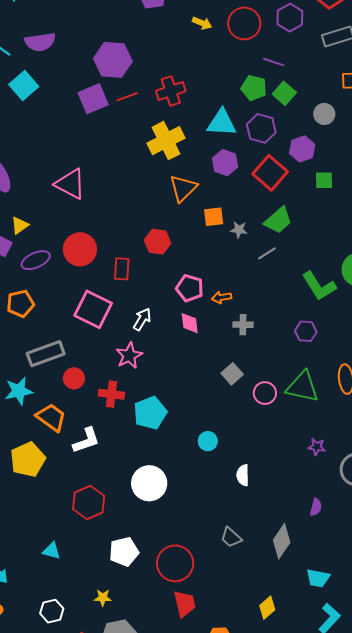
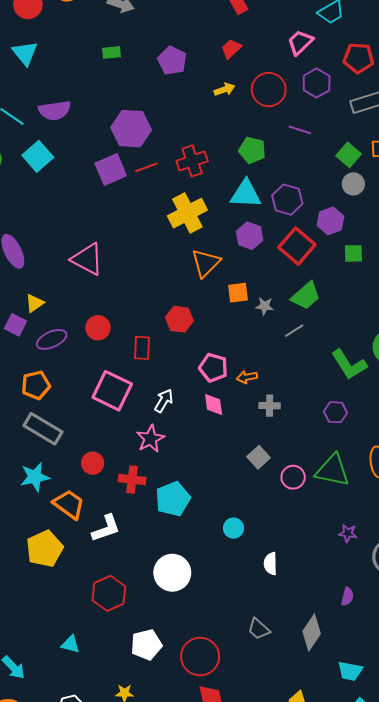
yellow arrow: (202, 23) -> (224, 89), turned -42
green pentagon: (254, 88) -> (252, 150), moved
green square: (284, 93) -> (349, 155), moved
red circle: (80, 249) -> (98, 328), size x0.7
gray rectangle: (46, 354) -> (43, 429), moved, turned 51

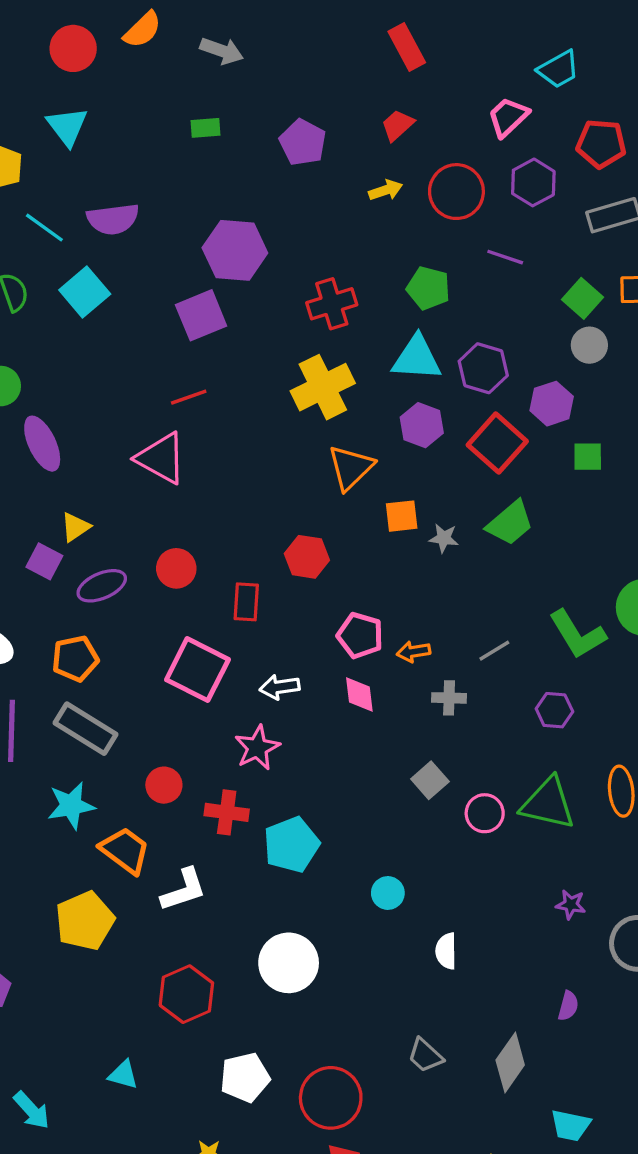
red line: (146, 167) -> (189, 397), moved
gray line: (294, 331) -> (494, 651), moved
white arrow: (164, 401) -> (280, 687), turned -130

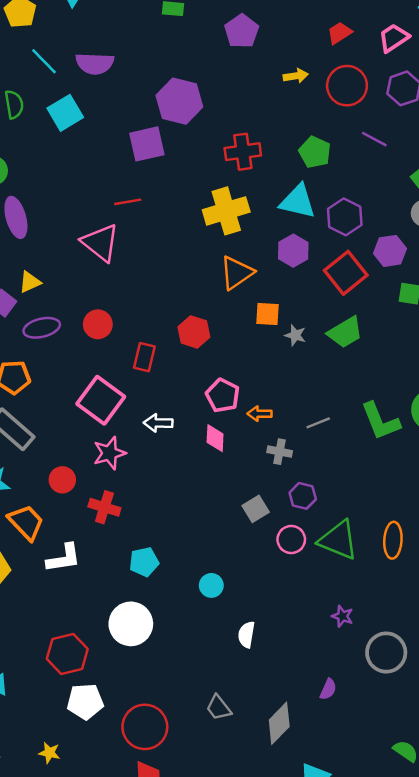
red trapezoid: (398, 125) -> (339, 33), moved
purple hexagon: (554, 710) -> (303, 496), moved
pink star: (257, 748) -> (109, 453), moved
cyan pentagon: (291, 845) -> (144, 562), moved, size x0.7
red hexagon: (186, 994) -> (67, 654), moved

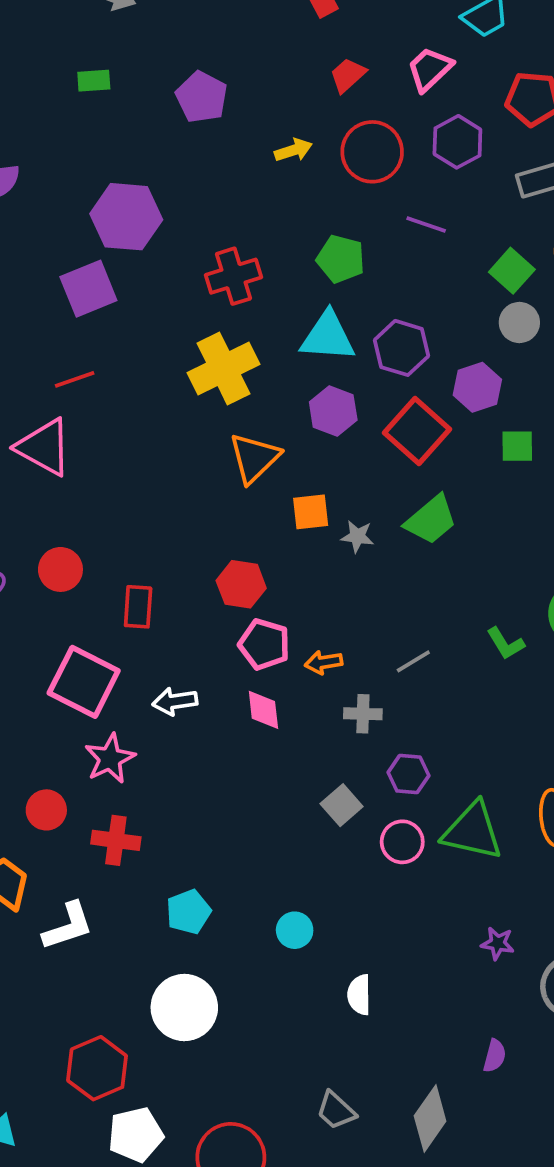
red hexagon: (194, 332) -> (241, 584), moved
green L-shape: (380, 421) -> (506, 643), size x0.6

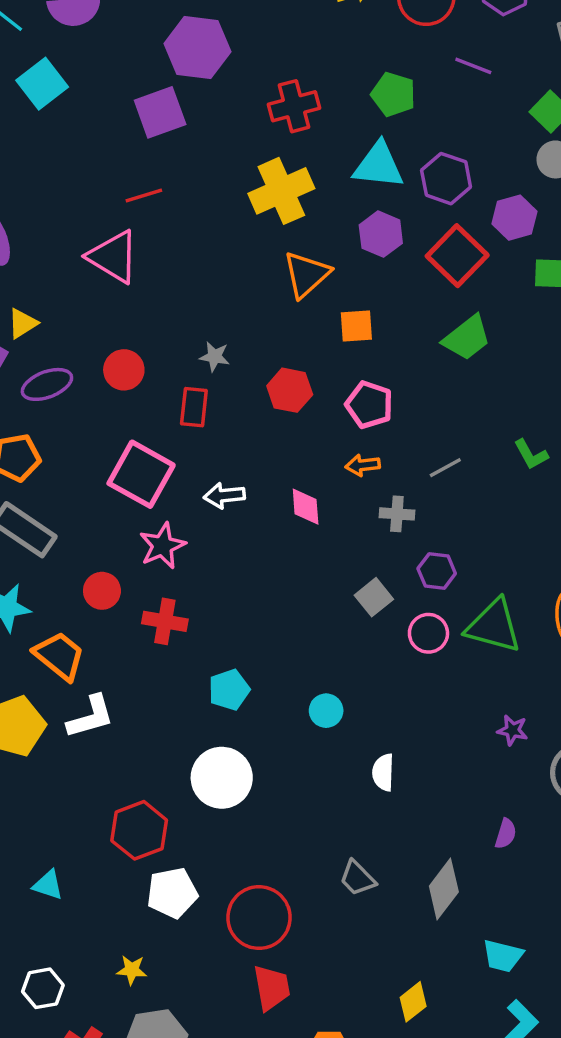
gray star: (357, 536) -> (215, 357), moved
pink pentagon: (264, 644) -> (369, 405), moved
white L-shape: (68, 926) -> (91, 717), moved

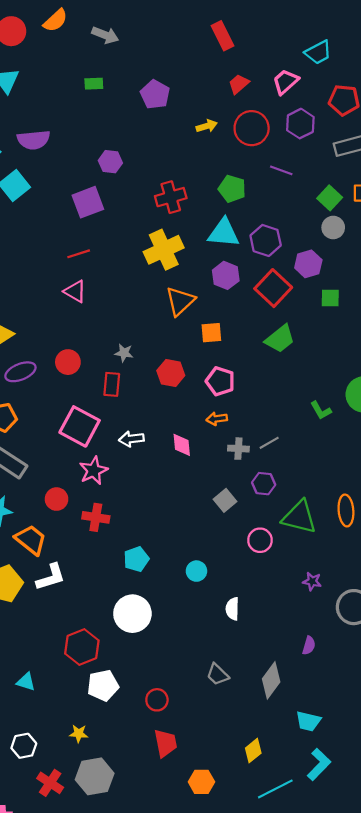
purple hexagon: (197, 48) -> (110, 162), size x0.6
pink triangle: (113, 257) -> (75, 291), moved, size x0.7
gray line: (445, 468) -> (269, 443), moved
pink circle: (428, 633) -> (260, 540), moved
red circle: (259, 918) -> (157, 700), size x0.6

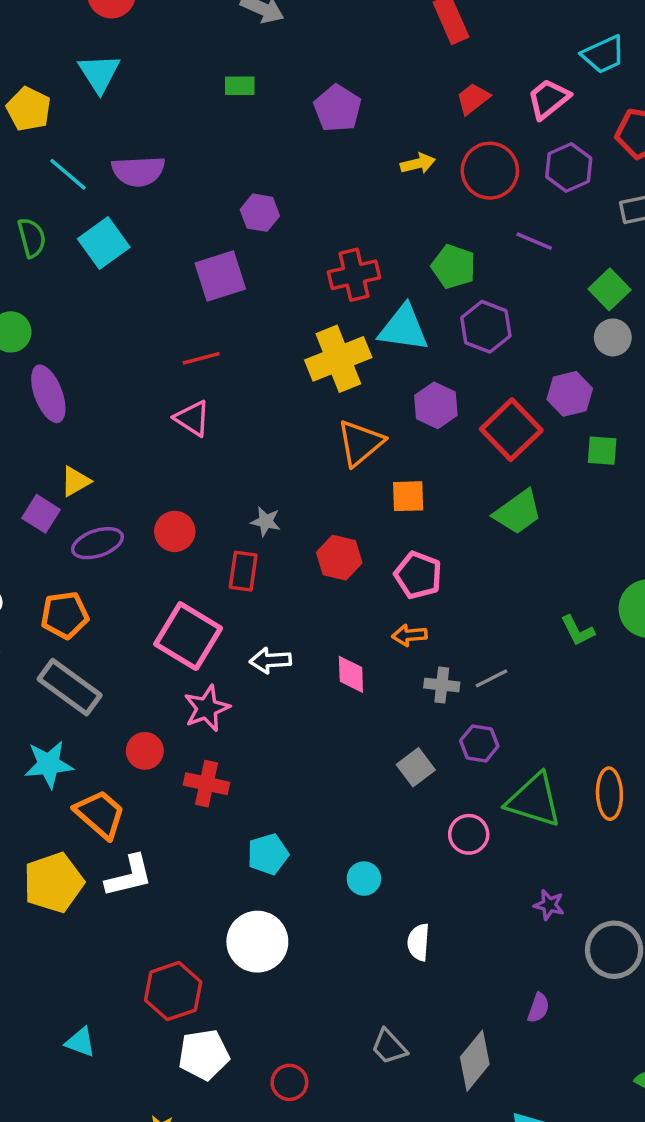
cyan triangle: (224, 233) -> (404, 328), moved
purple hexagon: (266, 240) -> (486, 327), moved

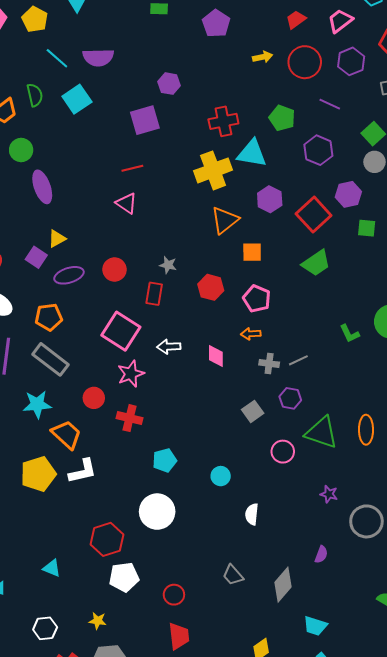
purple hexagon: (486, 327) -> (318, 150), moved

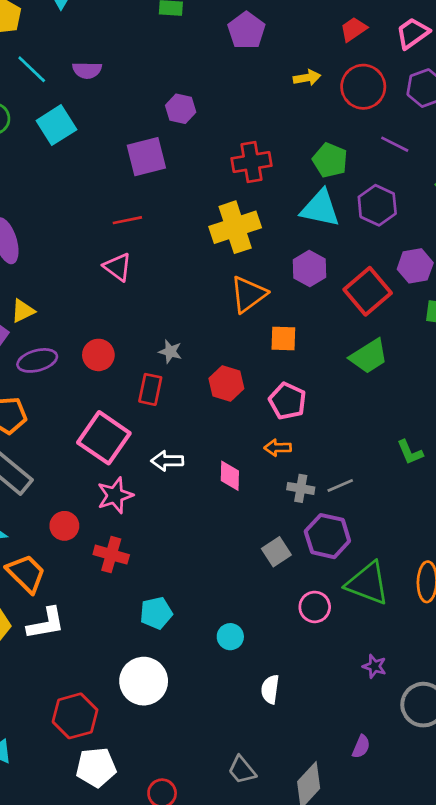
purple semicircle: (98, 57) -> (87, 70), size x0.7
cyan triangle: (252, 153) -> (320, 208), moved
purple hexagon: (290, 398) -> (327, 536), size x1.5

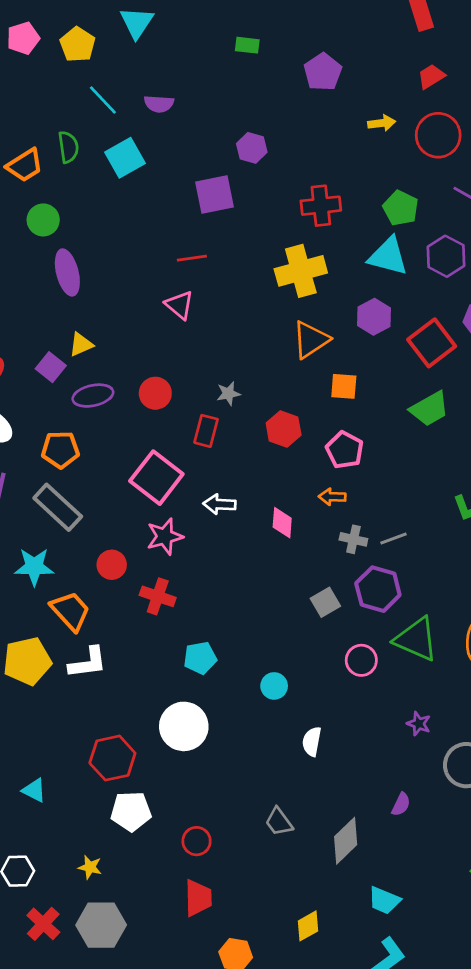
gray star: (170, 351) -> (228, 394), turned -30

